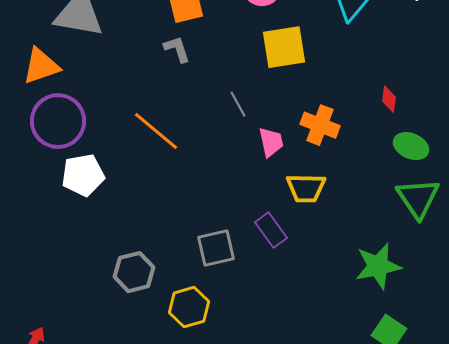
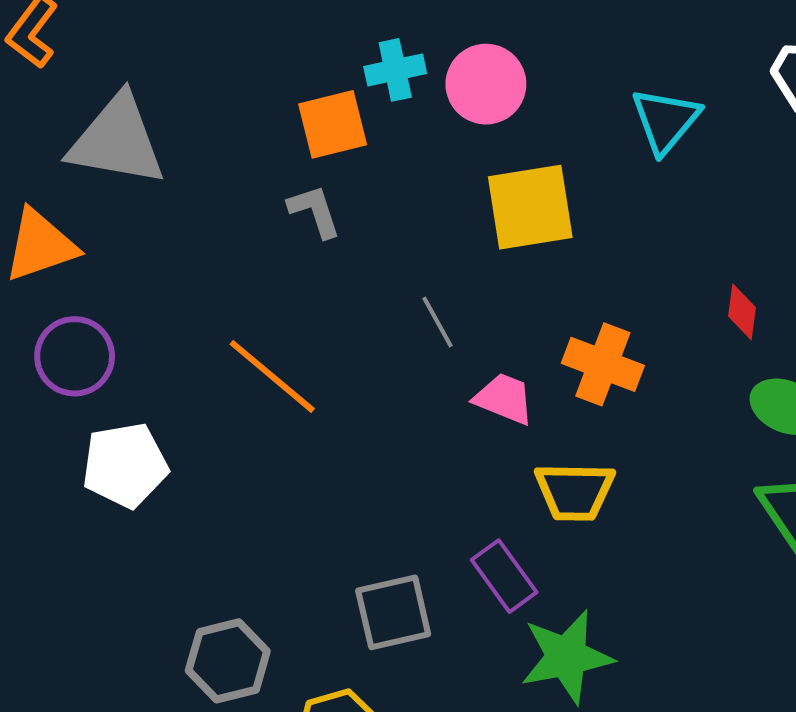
purple circle: (58, 121) -> (75, 356), size x0.7
pink trapezoid: (271, 142) -> (504, 399), turned -56
green star: (378, 266) -> (567, 657), moved

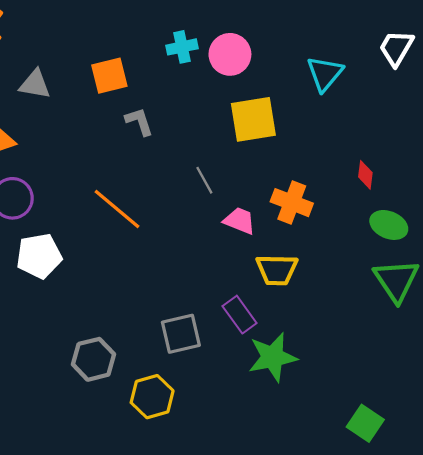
orange square: (333, 124) -> (109, 76), moved
gray triangle: (117, 141) -> (35, 84), size x0.6

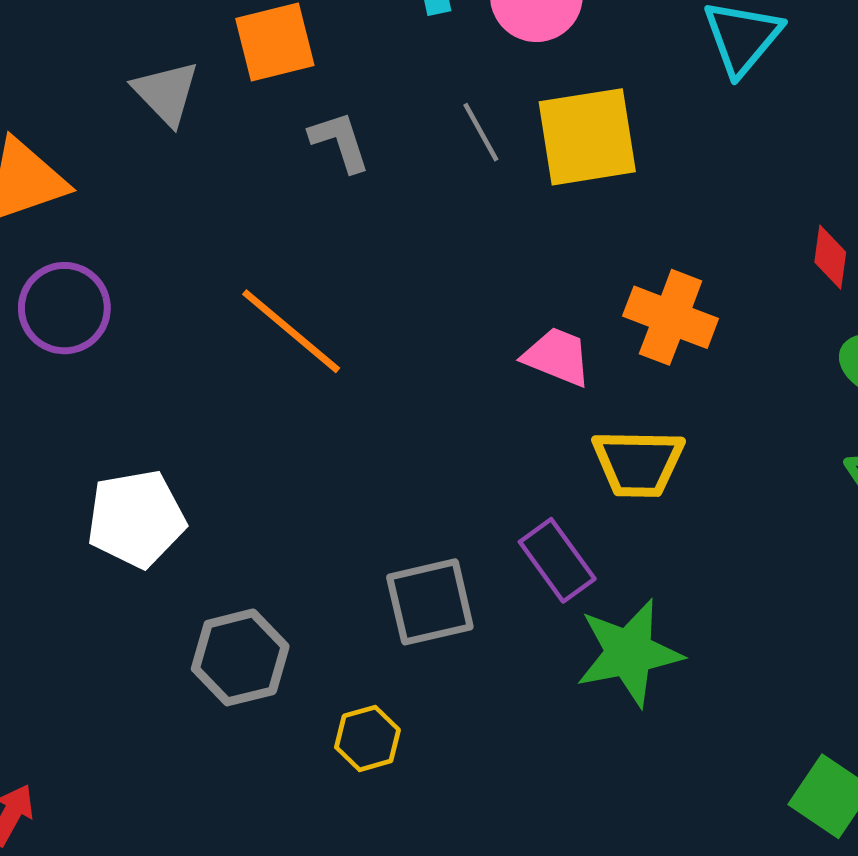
gray triangle: (35, 84) -> (166, 93), moved, turned 36
gray line: (204, 180) -> (481, 132), moved
white pentagon: (39, 256) -> (136, 519), moved
yellow hexagon: (152, 397) -> (367, 738), size x0.7

